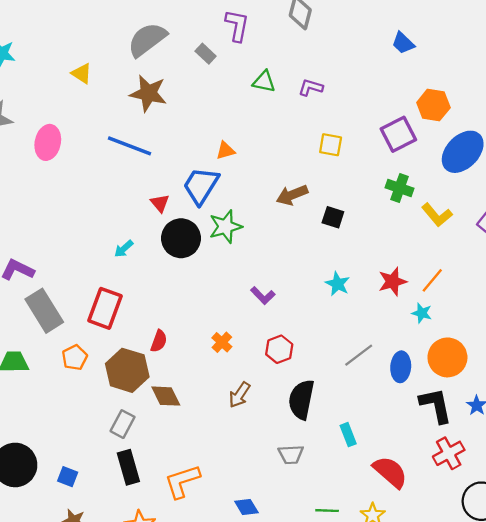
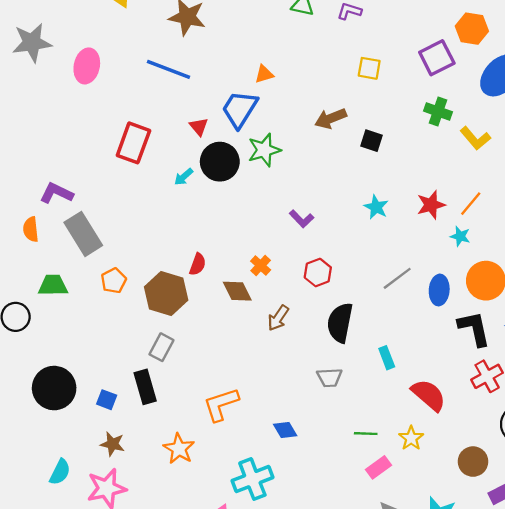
cyan arrow: (124, 249) -> (184, 177), moved
red rectangle: (105, 308) -> (133, 143), moved
brown diamond: (166, 396) -> (237, 291), moved
black rectangle: (128, 467) -> (145, 387), moved

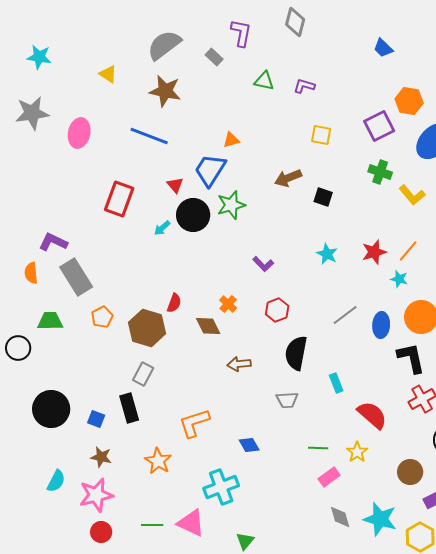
brown arrow: (278, 318) -> (239, 364), moved, turned 50

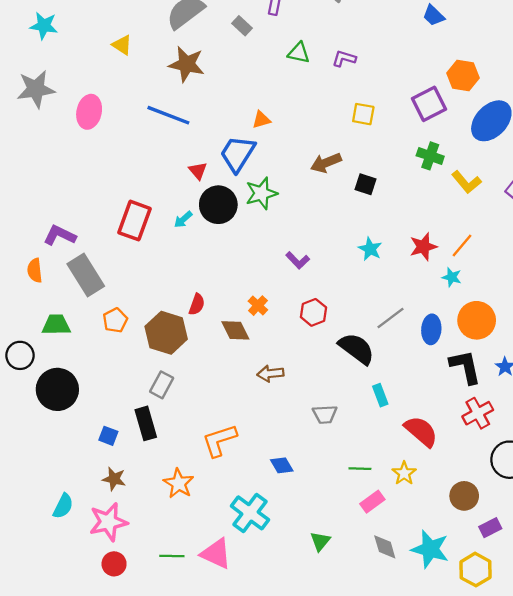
red rectangle: (119, 199) -> (134, 221), moved
black semicircle: (296, 353) -> (357, 349), moved, turned 116
black circle: (51, 409) -> (57, 389), moved
cyan cross: (221, 487) -> (250, 513), turned -32
green triangle: (245, 541) -> (320, 541), moved

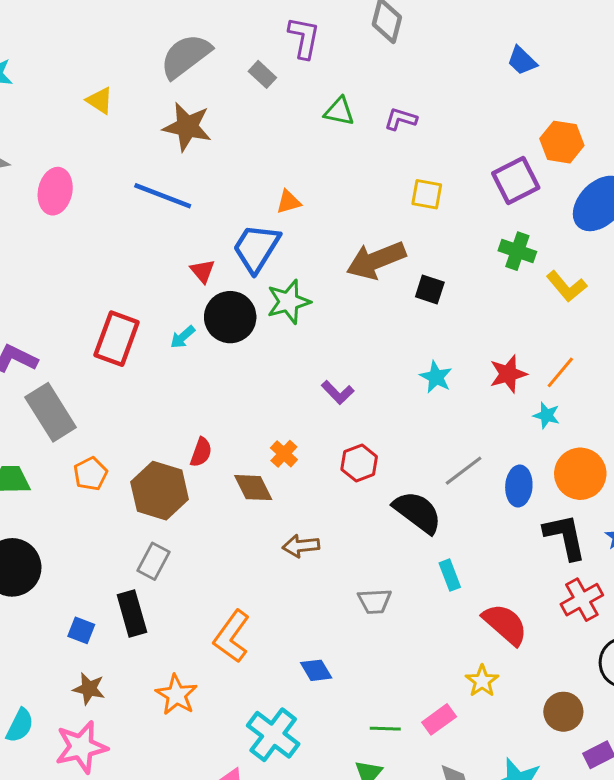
brown arrow: (326, 163) -> (376, 260), size x1.4
orange L-shape: (219, 440) -> (232, 636), turned -36
green line: (360, 469) -> (385, 729), moved

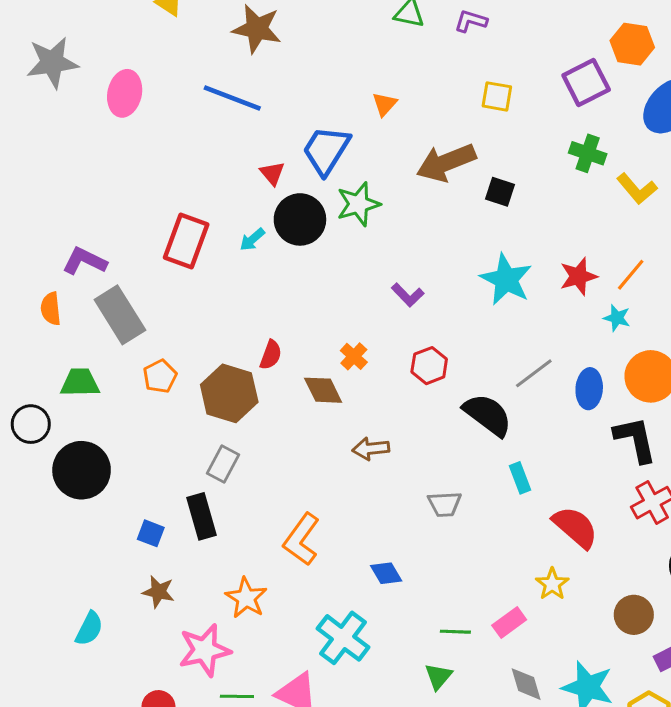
orange triangle: (289, 202) -> (385, 104), moved, turned -32
cyan star: (436, 377) -> (506, 279), size x1.6
pink star: (81, 747) -> (205, 650), moved

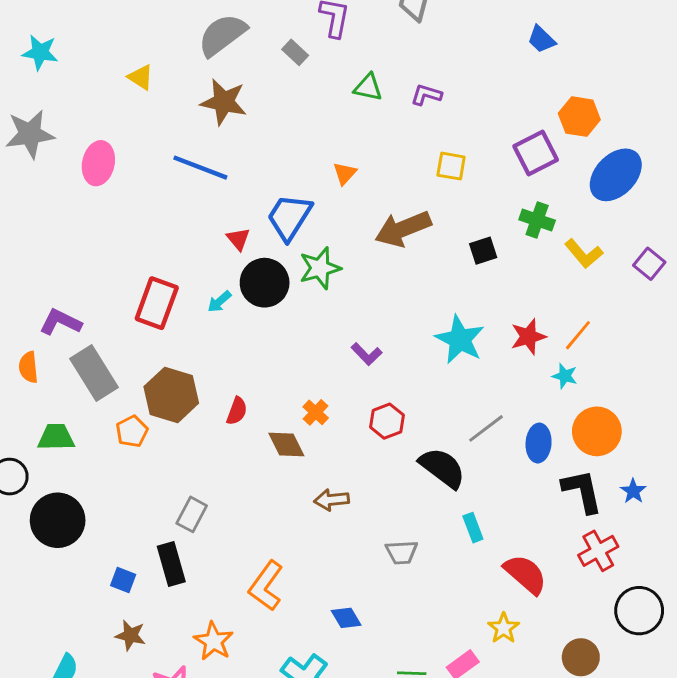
black square: (500, 192) -> (483, 251), moved, turned -36
brown hexagon: (229, 393) -> (171, 395), moved

